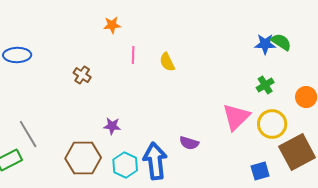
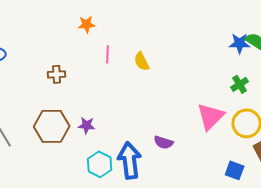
brown cross: (82, 75) -> (57, 74), turned -36
brown hexagon: (83, 158) -> (52, 126), moved
blue square: (260, 171) -> (235, 170), turned 36

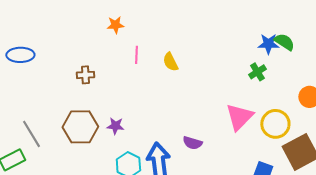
green cross: (240, 84) -> (257, 72), moved

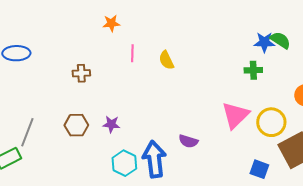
green cross: (257, 72) -> (253, 70), turned 30
brown hexagon: (80, 127) -> (76, 125), size x0.7
gray line: (31, 134) -> (27, 132), turned 52

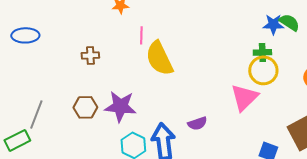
yellow semicircle: (166, 60) -> (159, 58), moved, size x1.8
yellow circle: (271, 122) -> (263, 70), moved
purple star: (111, 124) -> (120, 106), size x1.8
purple semicircle: (188, 141) -> (197, 123), turned -36

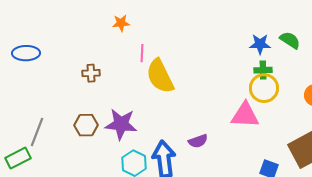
blue star: (273, 24) -> (260, 44), moved
pink triangle: (244, 97) -> (245, 115), turned 48

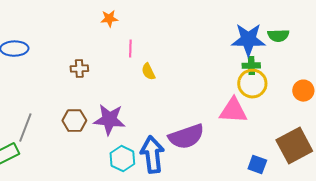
green semicircle: (290, 40) -> (278, 36), turned 145
blue star: (260, 44) -> (248, 40), size x1.6
yellow semicircle: (160, 76) -> (148, 72), size x0.5
purple semicircle: (198, 141) -> (186, 137), size x1.8

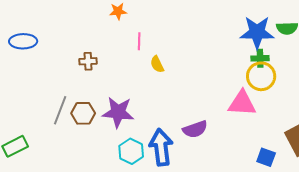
gray line: (25, 128) -> (60, 110), moved
purple semicircle: (186, 137) -> (195, 129), size x0.7

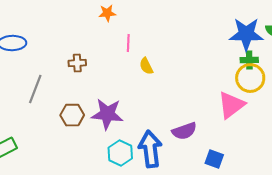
pink triangle: (242, 103) -> (231, 105), turned -40
gray line: (60, 110) -> (35, 89), moved
blue square: (266, 157) -> (214, 159), moved

